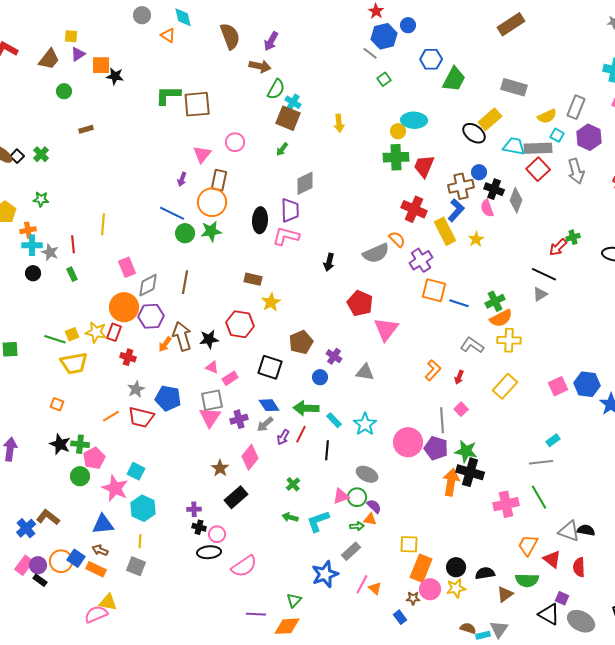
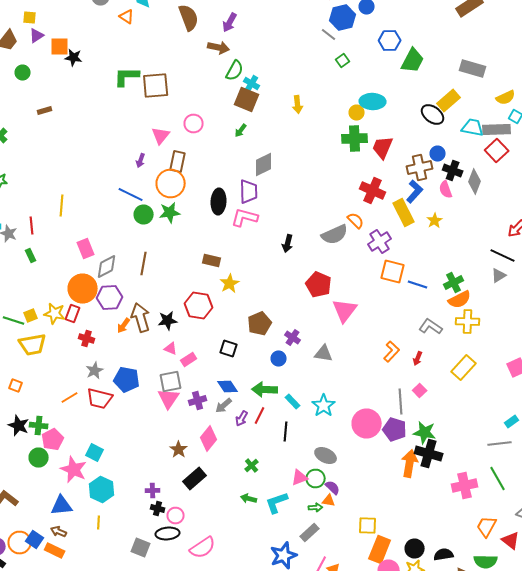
black square: (270, 367) -> (229, 348), size x0.7
gray square: (136, 566) -> (141, 548), moved

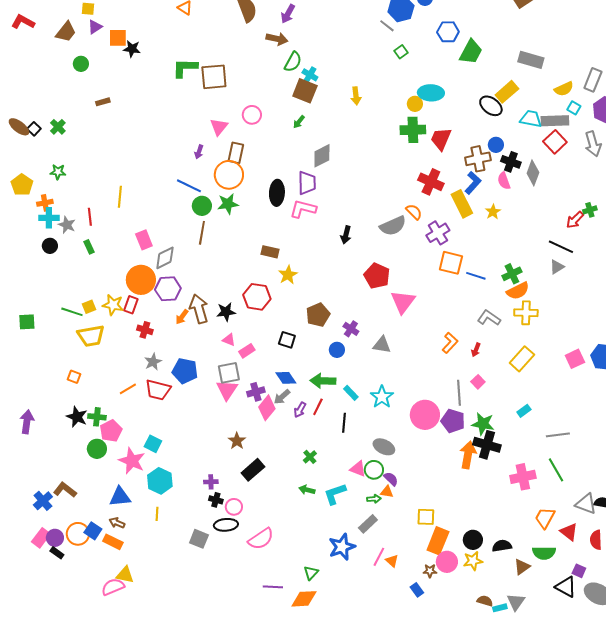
brown line: (144, 264) -> (202, 233), moved
cyan rectangle: (512, 422) -> (524, 411), moved
pink diamond: (209, 438) -> (267, 408), moved
pink triangle: (300, 478) -> (358, 469), turned 42

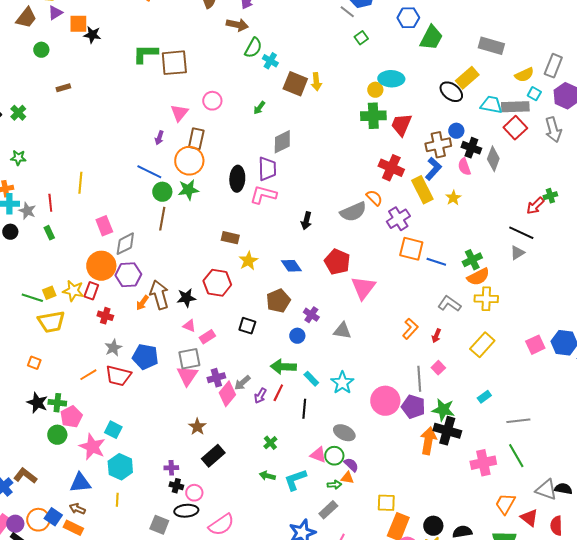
brown square: (305, 91) -> (295, 84), moved
blue diamond: (286, 378) -> (291, 266), moved

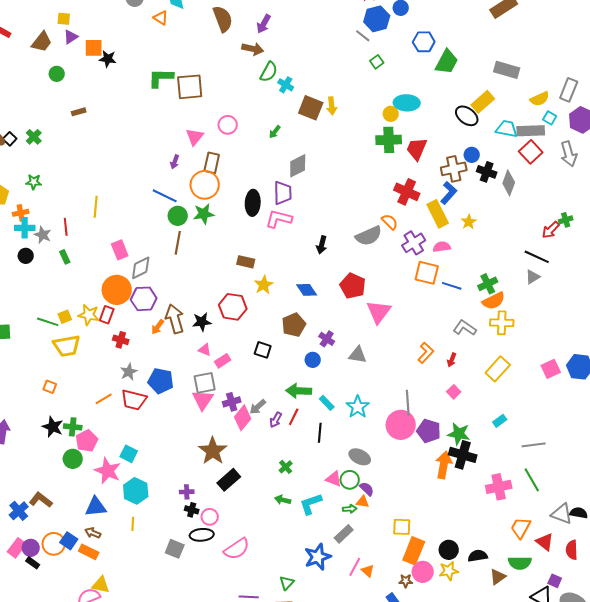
pink semicircle: (464, 167) -> (442, 247), moved, turned 102
gray line: (419, 379) -> (408, 403), moved
brown star: (197, 427) -> (213, 451), size x1.6

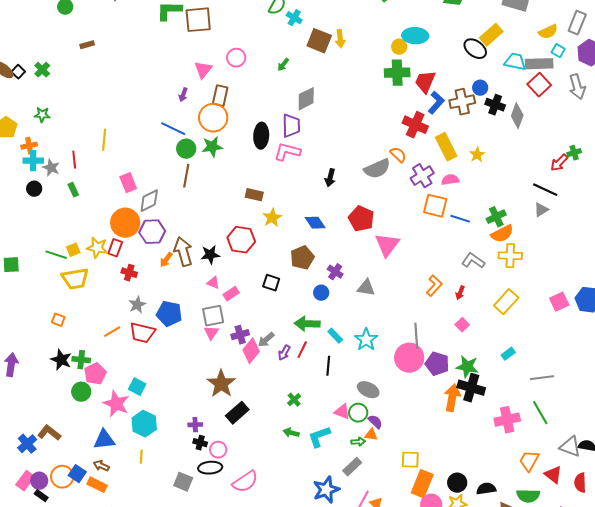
blue L-shape: (449, 193) -> (436, 103), moved
pink triangle: (203, 400) -> (211, 333), size x0.7

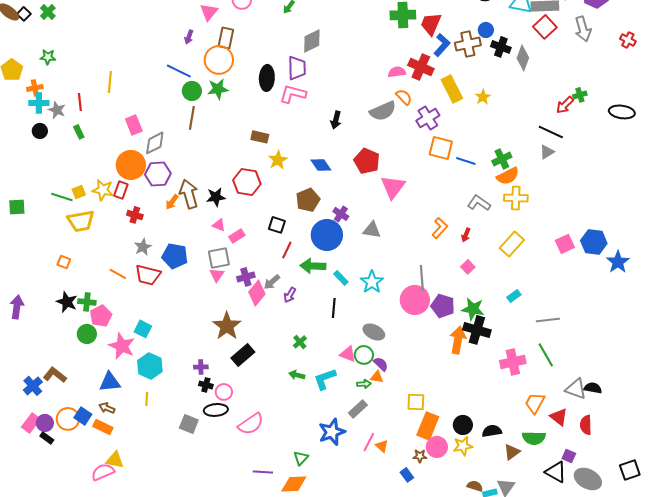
pink semicircle: (450, 180) -> (397, 72), moved
blue circle: (321, 293) -> (327, 235), size x2.0
orange line: (112, 332) -> (118, 274), turned 60
red line: (302, 350) -> (287, 250), moved

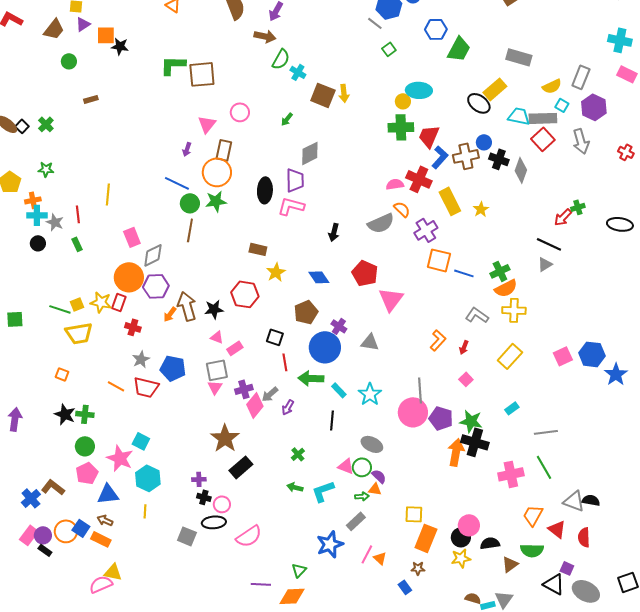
red line: (287, 250) -> (285, 362), turned -36
pink pentagon: (101, 316) -> (87, 473), moved
pink circle: (437, 447) -> (469, 525), moved

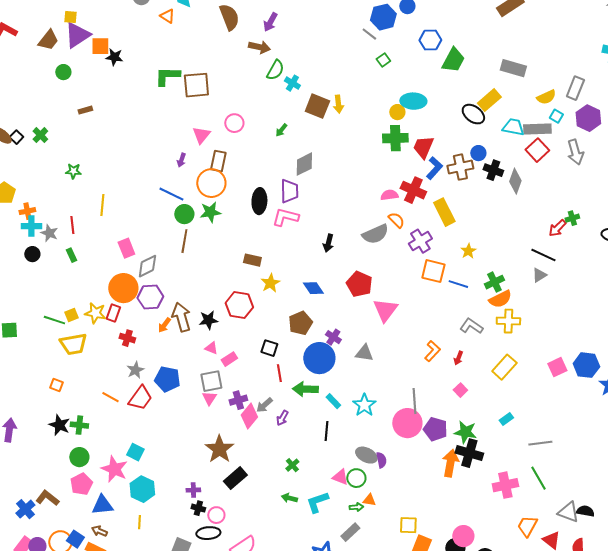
purple triangle: (83, 24) -> (77, 35), size x1.8
green star: (46, 169) -> (73, 171), moved
yellow star: (481, 209) -> (468, 251), moved
red trapezoid: (146, 387) -> (140, 398), turned -68
purple semicircle: (379, 476) -> (381, 460), moved, turned 35

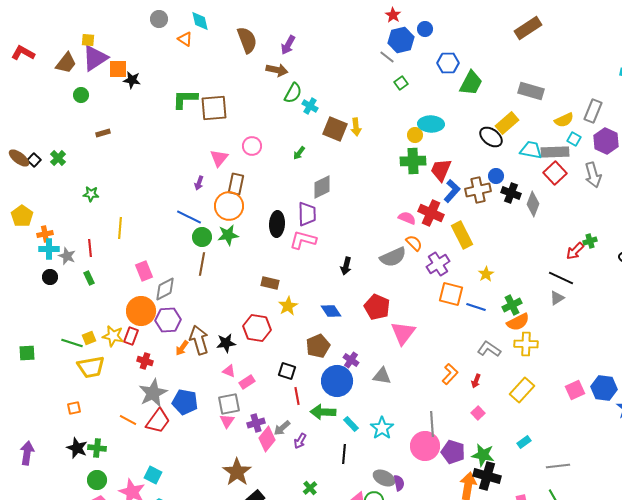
pink semicircle: (389, 195) -> (407, 218), turned 30
gray star: (135, 370) -> (153, 393), size x1.6
orange square: (56, 385) -> (74, 408), turned -32

